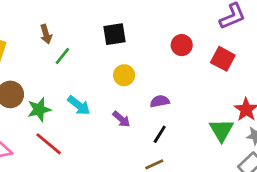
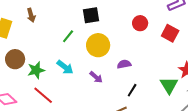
brown arrow: (46, 34) -> (31, 15), moved
green line: (62, 56) -> (68, 36), moved
yellow circle: (124, 75) -> (98, 45), size x1.5
black line: (160, 134) -> (132, 90), moved

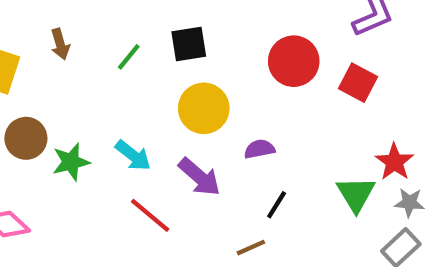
red circle: (140, 23) -> (294, 61), size x1.5
green line: (68, 36) -> (129, 57), moved
purple arrow: (96, 77) -> (199, 177), size x1.5
red line: (43, 95) -> (150, 215), moved

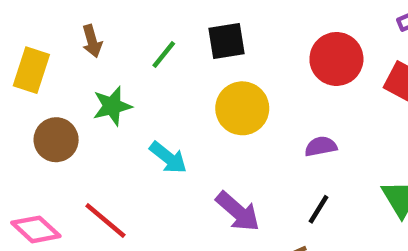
purple semicircle: (259, 149) -> (321, 146), moved
green star: (71, 162) -> (112, 106), moved
purple arrow: (199, 177) -> (238, 211), moved
red line: (150, 215) -> (105, 220), moved

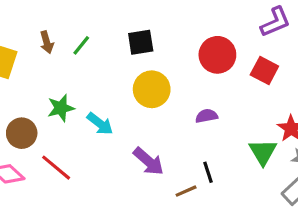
green line: (164, 54) -> (81, 45), moved
green star: (112, 106) -> (61, 108), moved
brown circle: (56, 140) -> (22, 133), moved
black line: (319, 209) -> (208, 172), moved, turned -50

